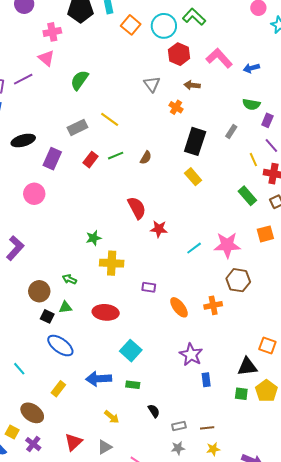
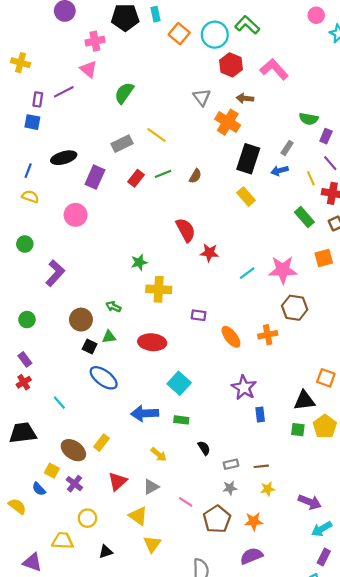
blue arrow: (251, 68) -> (280, 171), moved
orange cross: (176, 107) -> (228, 122), size x1.6
yellow rectangle: (58, 389) -> (101, 443), moved

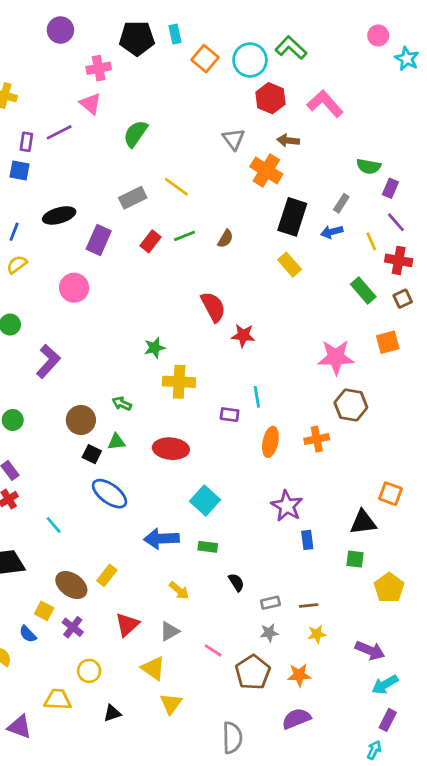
yellow semicircle: (30, 197) -> (17, 265), turned -56
cyan line: (247, 273) -> (257, 397), moved, turned -63
orange ellipse: (231, 337) -> (270, 442), turned 50
yellow pentagon: (325, 426) -> (389, 588), moved

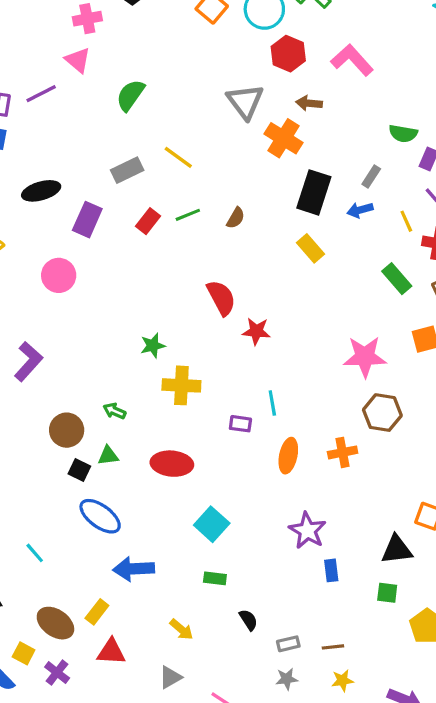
gray triangle: (234, 139) -> (245, 102), size x1.4
blue arrow: (161, 539) -> (134, 569), moved
red triangle: (127, 625) -> (111, 652), moved, turned 45

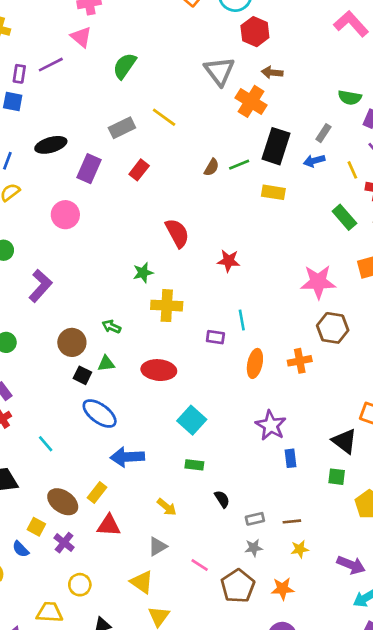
pink L-shape: (352, 60) -> (351, 24), moved
green line: (188, 215) -> (239, 165), moved
yellow rectangle: (311, 248) -> (273, 192), turned -40
red semicircle: (221, 298) -> (177, 233), moved
black triangle: (397, 550) -> (344, 441), turned 44

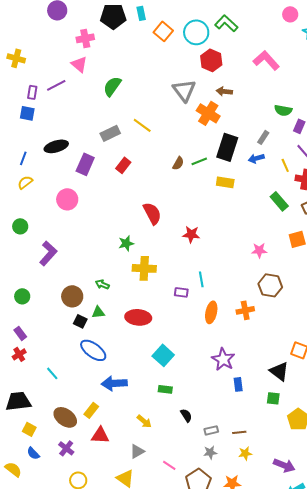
pink L-shape: (351, 24) -> (266, 60), moved
pink star: (318, 282) -> (259, 250), size x0.6
yellow square: (36, 527) -> (29, 429), moved

